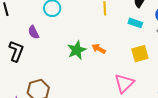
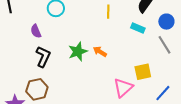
black L-shape: (16, 51) -> (43, 57), moved
yellow square: (140, 54) -> (143, 72), moved

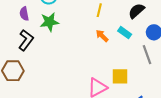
green star: (78, 52) -> (49, 22), moved
orange arrow: (100, 52) -> (102, 36), moved

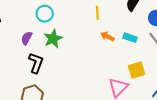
purple semicircle: (24, 14) -> (27, 38), turned 56
cyan rectangle: (125, 33) -> (130, 38), moved

